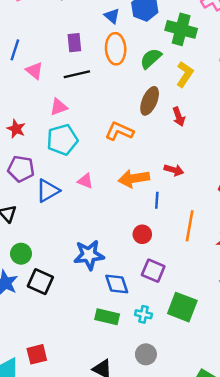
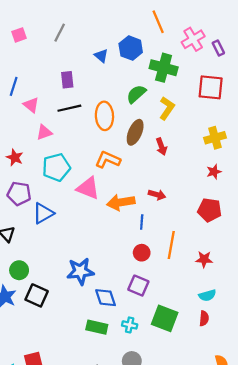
orange ellipse: (116, 49) -> (104, 116), moved
pink triangle: (59, 107) -> (44, 132), moved
pink triangle: (85, 181) -> (88, 188), moved, size x1.6
red circle: (142, 234) -> (142, 253), moved

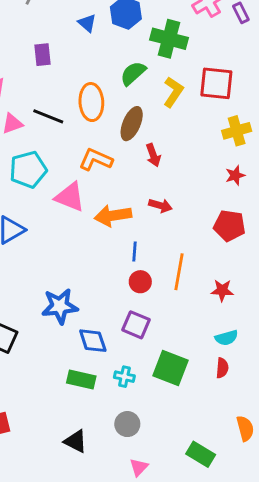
red square: (211, 87) -> (216, 83), moved
black line: (69, 108) -> (48, 116), moved, turned 35
red arrow: (161, 147) -> (153, 155), moved
blue line: (142, 222) -> (135, 252), moved

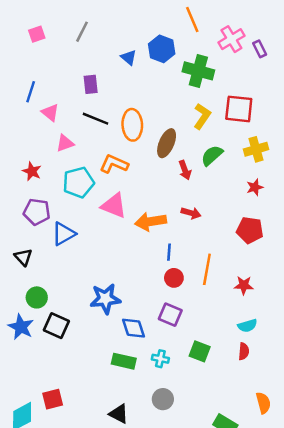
green semicircle: (133, 73) -> (212, 155), moved
black line: (48, 116) -> (96, 119), moved
orange L-shape: (96, 160) -> (114, 164), moved
green square: (170, 368) -> (200, 351), size x0.7

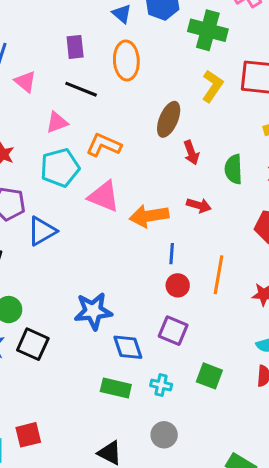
orange ellipse: (132, 125) -> (126, 60), moved
pink triangle: (65, 143) -> (57, 122), moved
green semicircle: (212, 155) -> (234, 169), moved, turned -50

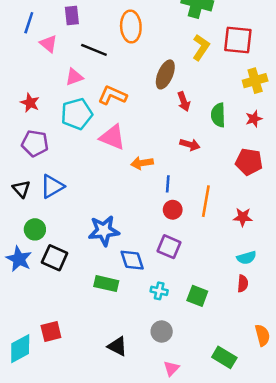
purple rectangle: (75, 47) -> (72, 15), moved
orange arrow: (149, 216) -> (142, 163), moved, size x0.7
blue triangle: (42, 231) -> (52, 186), moved
green square: (209, 376) -> (197, 296), moved
green rectangle: (116, 388) -> (106, 284), moved

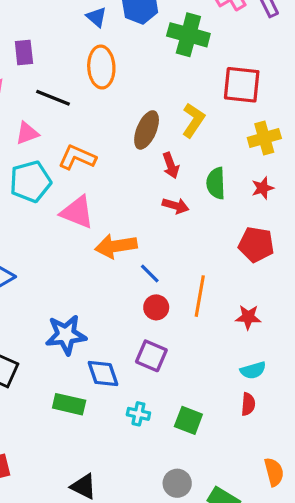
yellow L-shape: (201, 47) -> (193, 120), moved
red arrow: (190, 145) -> (176, 206), moved
orange arrow: (142, 163) -> (116, 246), size x1.4
blue line: (168, 184) -> (150, 274), turned -49
gray circle: (162, 332) -> (177, 483), moved

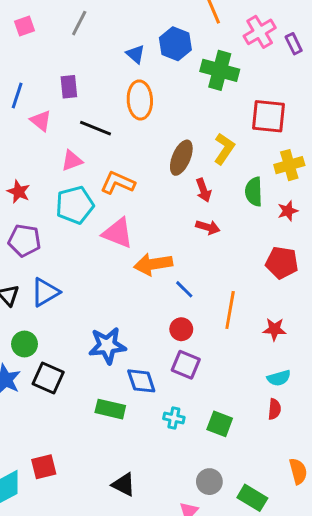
green semicircle: (216, 183) -> (254, 192), moved
red circle: (156, 307) -> (181, 329), moved

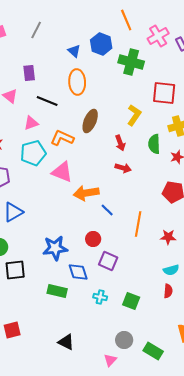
brown ellipse: (181, 158) -> (90, 121), moved
red circle: (181, 329) -> (93, 239), moved
black square: (48, 378) -> (15, 270), turned -30

